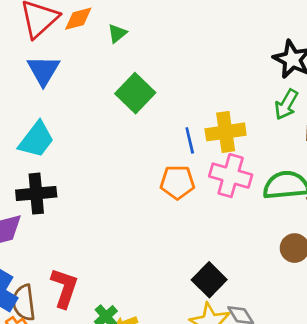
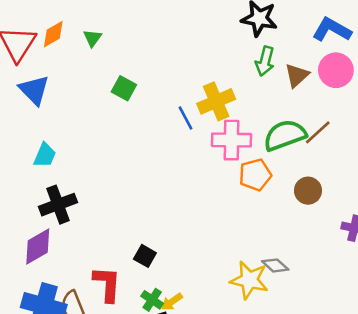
green square: (135, 93) -> (124, 88), size x0.7
cyan trapezoid: (36, 140) -> (45, 155), size x0.7
orange pentagon: (177, 182) -> (255, 175), moved
black square: (209, 280) -> (145, 256), moved, size x0.7

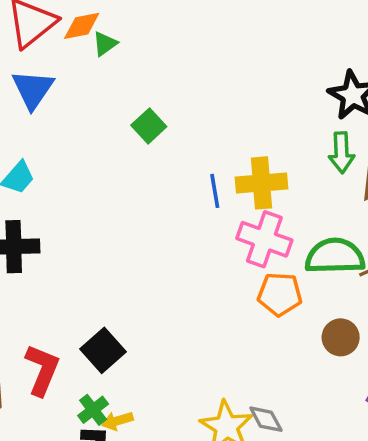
green triangle: (93, 38) -> (105, 44), moved
green arrow: (265, 61) -> (342, 153), turned -36
black square: (145, 256) -> (103, 350), size x1.4

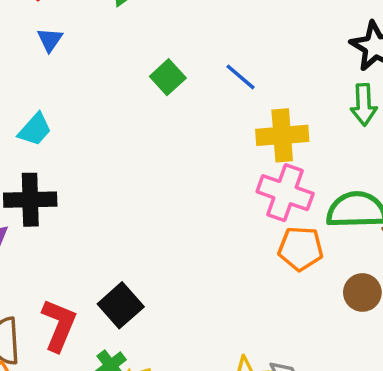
blue triangle: (33, 89) -> (50, 40), size x0.6
blue line: (215, 191) -> (241, 77), moved, turned -40

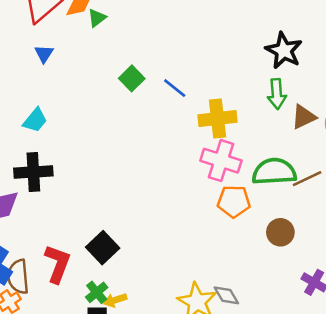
blue line: (241, 77) -> (175, 88), moved

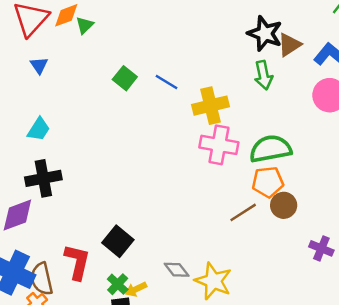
brown triangle: (304, 117) -> (289, 45), moved
brown line: (307, 179) -> (243, 212), moved
orange pentagon: (234, 201) -> (268, 182), moved
gray diamond: (226, 295) -> (177, 270), moved

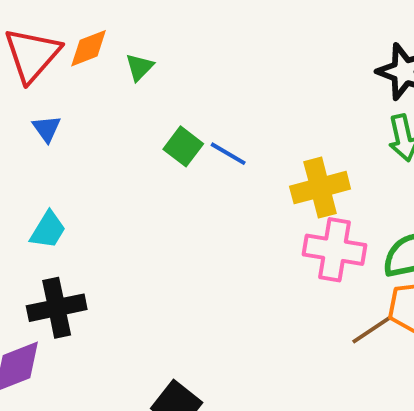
green triangle: (85, 25) -> (139, 67), moved
blue line: (167, 82) -> (228, 154), moved
brown line: (243, 212) -> (372, 329), moved

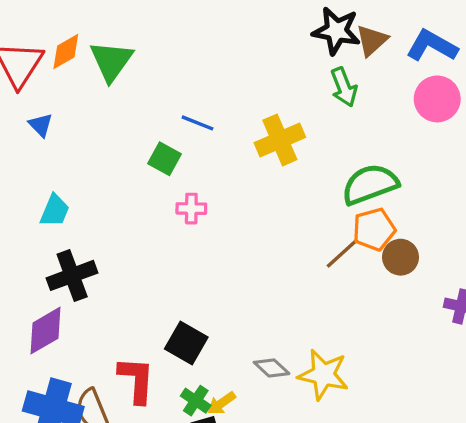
green triangle: (139, 67) -> (111, 61), size x1.8
green square: (183, 146) -> (165, 159), moved
pink cross: (334, 250) -> (191, 209), moved, size x0.6

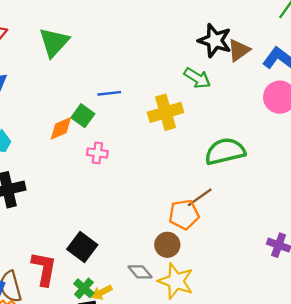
orange diamond: (66, 52) -> (61, 128), moved
green arrow: (344, 87) -> (197, 78), moved, turned -44
blue line: (198, 123) -> (109, 93), turned -35
orange pentagon: (374, 229) -> (184, 215), moved
brown circle: (401, 257) -> (167, 245), moved

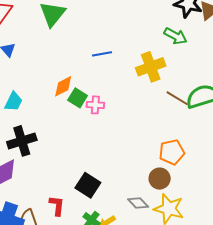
green square: (83, 116) -> (78, 98), moved
brown line: (200, 197) -> (177, 98), moved, turned 70
red L-shape: (44, 269) -> (57, 206), size x0.7

